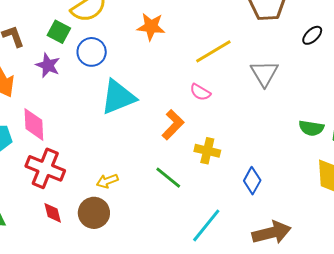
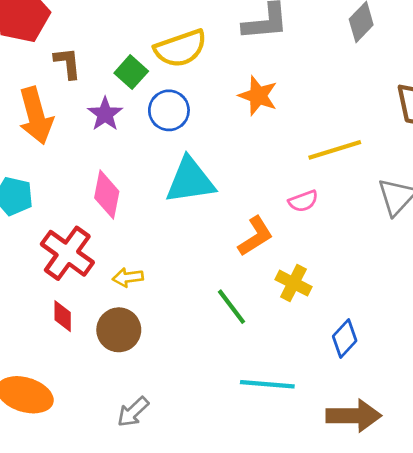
pink semicircle: (200, 92) -> (303, 201), turned -65
pink diamond: (34, 124) -> (107, 195), moved
yellow arrow: (107, 181) -> (128, 277), moved
cyan line: (206, 225) -> (267, 384), turned 42

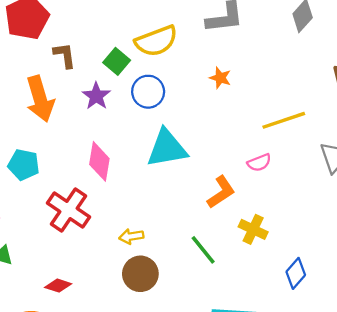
orange star: (258, 96) -> (220, 78), size x0.7
yellow arrow: (128, 277) -> (131, 236), moved
red diamond: (63, 316) -> (58, 286), moved, turned -70
brown circle: (119, 330) -> (140, 274), moved

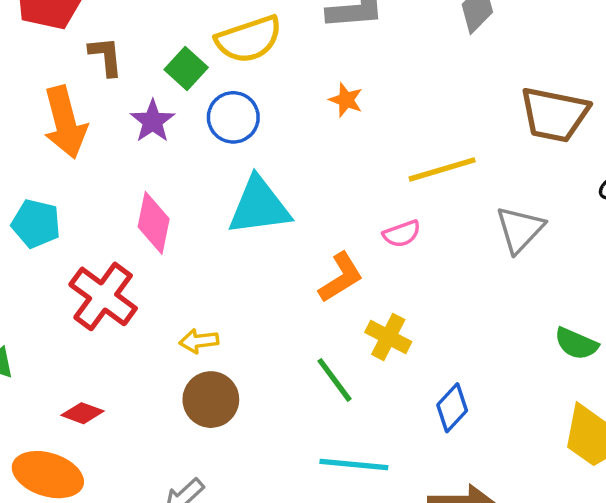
green line: (203, 250) -> (335, 380), moved

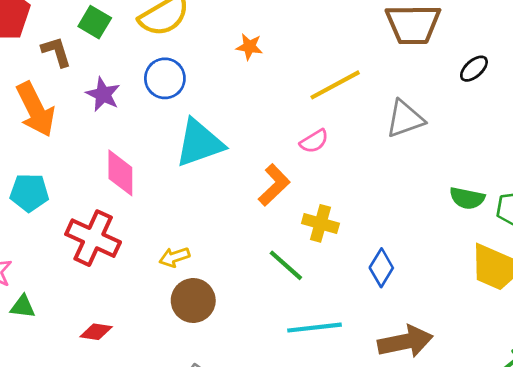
green square: (186, 68) -> (95, 22), moved
gray triangle: (520, 229) -> (405, 119), turned 39

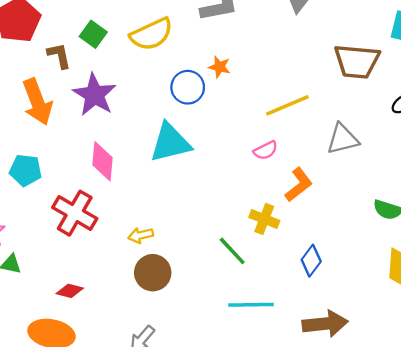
blue circle: (165, 78) -> (188, 87), moved
purple star: (103, 94) -> (94, 95), size x1.5
orange L-shape: (274, 185) -> (299, 185), moved

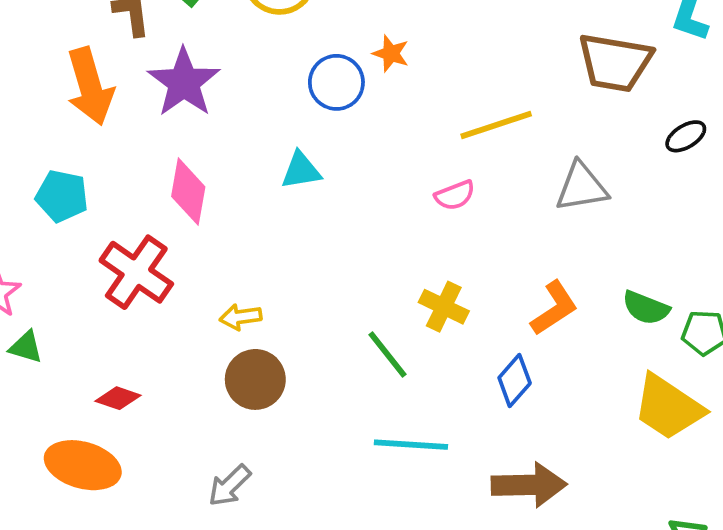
cyan triangle: (170, 143) -> (301, 170), size x0.6
orange L-shape: (299, 185) -> (554, 308), moved

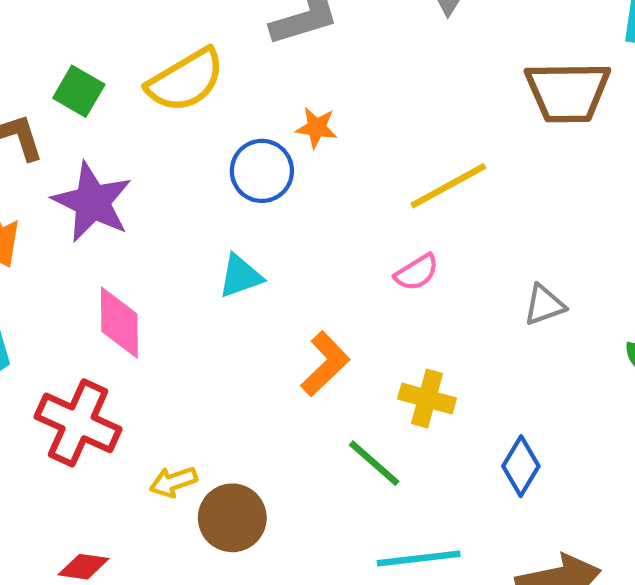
gray triangle: (582, 187) -> (544, 305), moved, size x0.7
orange L-shape: (554, 308) -> (325, 364), moved
yellow arrow: (241, 317) -> (173, 482), moved

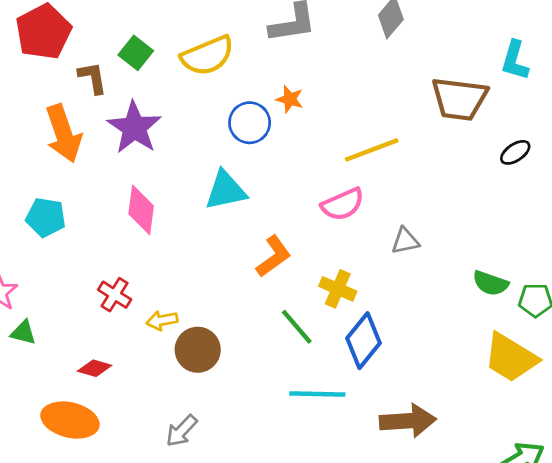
pink semicircle: (417, 272) -> (343, 204), size x1.4
cyan triangle: (240, 276) -> (226, 190), size x1.4
gray triangle: (544, 305) -> (405, 241), moved
red cross: (78, 423) -> (115, 295), moved, size x0.6
blue diamond: (521, 466) -> (364, 341), moved, size x1.4

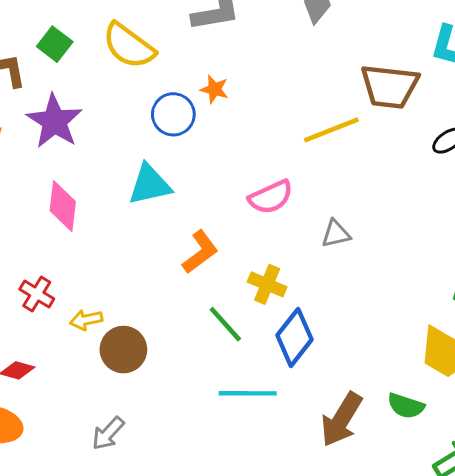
yellow semicircle: (207, 56) -> (129, 46), turned 60
yellow line: (372, 150) -> (331, 130), moved
green semicircle: (490, 283) -> (406, 406), moved
brown arrow: (408, 421) -> (341, 419), turned 126

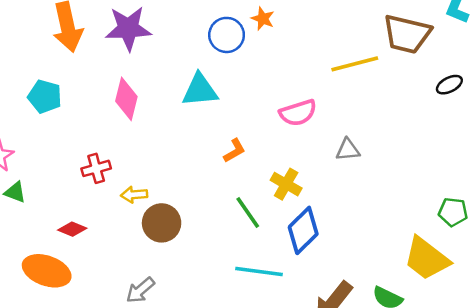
purple star: (54, 121) -> (128, 28), turned 30
orange L-shape: (200, 252) -> (235, 151), size x0.7
red cross: (37, 294) -> (96, 168), turned 36

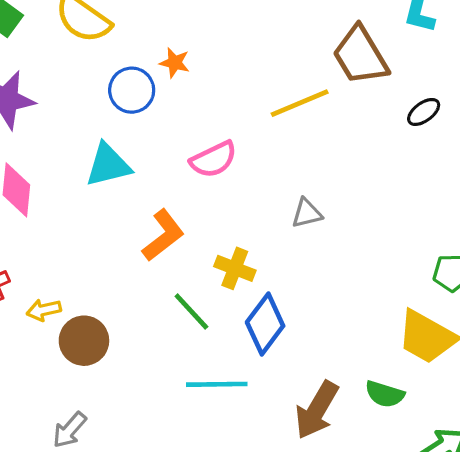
brown trapezoid: (407, 34) -> (360, 56), turned 54
pink semicircle: (298, 113) -> (214, 159), moved
orange L-shape: (235, 151) -> (163, 235), size x1.6

